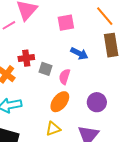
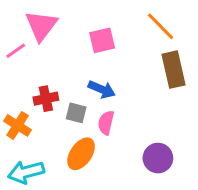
blue arrow: (79, 53) -> (102, 89), moved
orange ellipse: (60, 102) -> (81, 154), moved

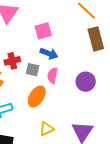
pink square: (102, 40) -> (43, 31), moved
purple circle: (158, 158) -> (86, 82), moved

